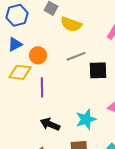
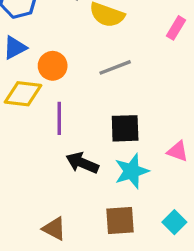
black square: (98, 70) -> (125, 128), moved
black arrow: (50, 124) -> (82, 163), moved

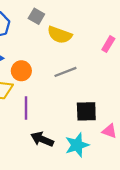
black square: (125, 128) -> (86, 111), moved

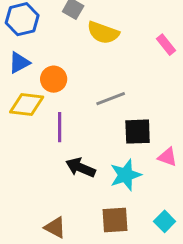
pink rectangle: (108, 44) -> (166, 45), turned -70
gray line: (65, 72) -> (111, 99), moved

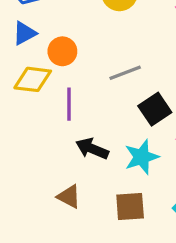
black square: (138, 132) -> (155, 109), turned -32
brown triangle: (55, 227) -> (69, 197), moved

